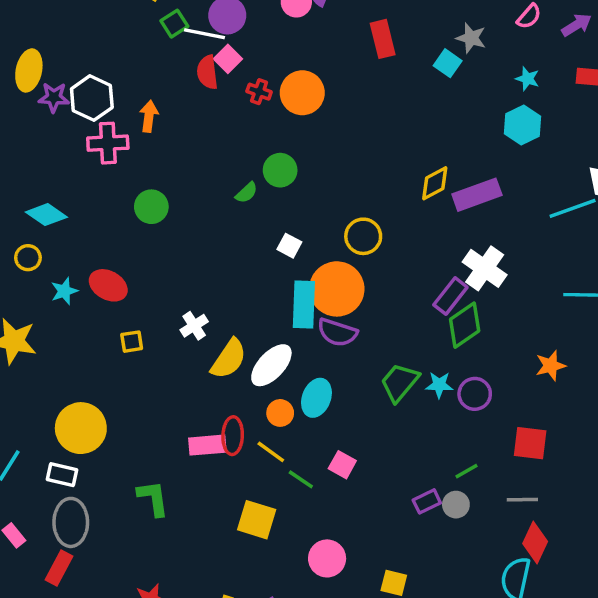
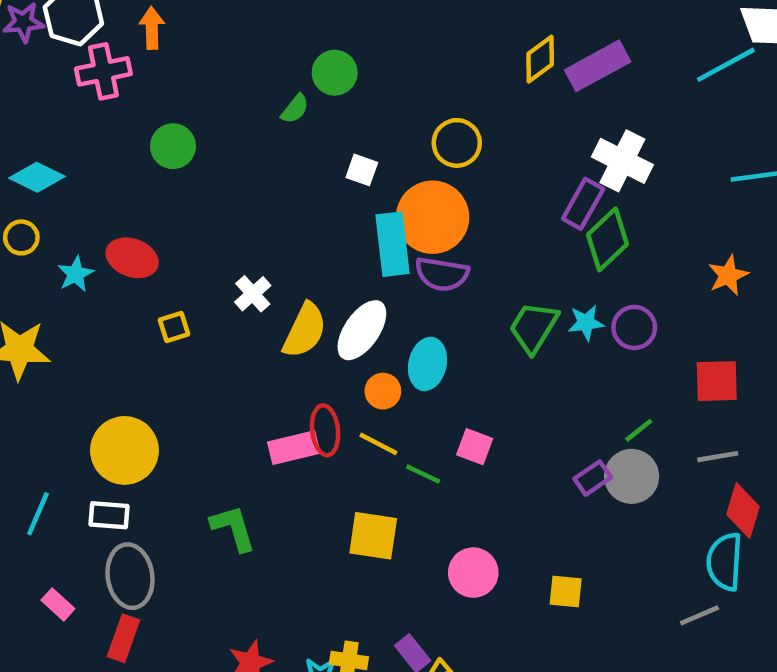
gray circle: (456, 505) -> (632, 476), size x1.5

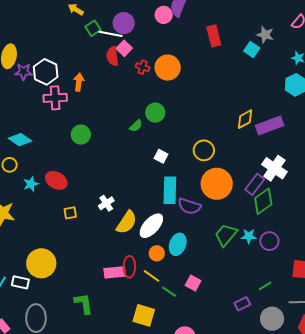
orange circle: (433, 217) -> (217, 184), moved
gray circle: (632, 476) -> (272, 319), moved
white rectangle: (109, 515) -> (20, 282), moved

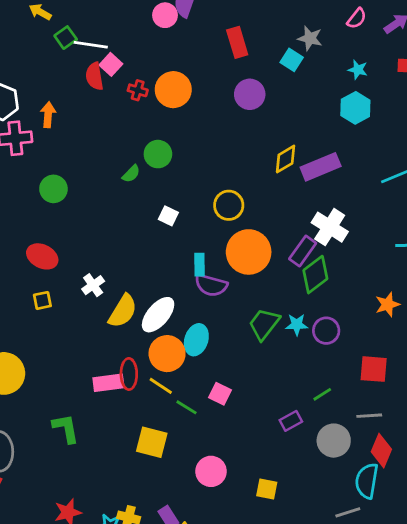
purple circle: (124, 23) -> (250, 94), moved
red ellipse: (56, 180) -> (42, 256), moved
cyan rectangle: (170, 190) -> (199, 265), moved, size x0.6
orange circle: (157, 253) -> (167, 354), size x1.6

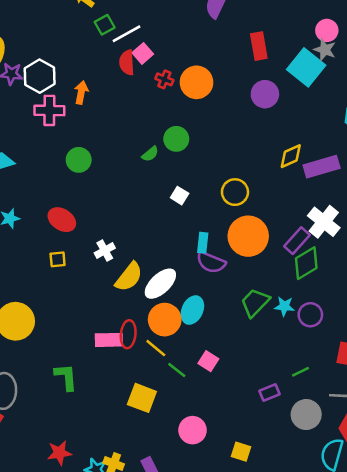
pink circle: (165, 15) -> (327, 30), moved
white line: (91, 45) -> (127, 34), turned -44
cyan square: (292, 60) -> (306, 67), size x1.8

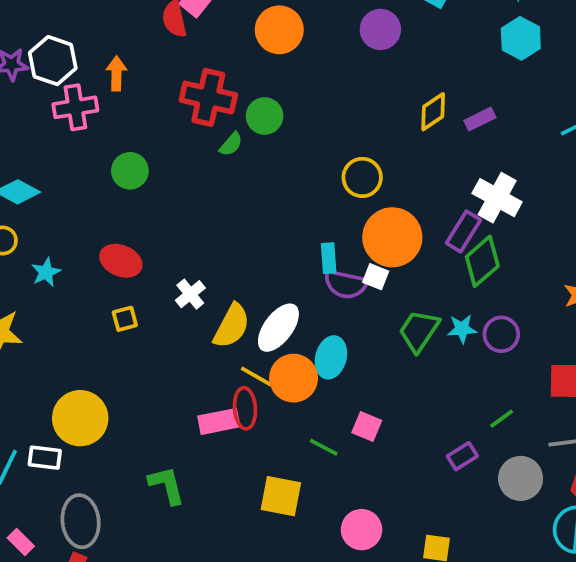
red cross: (164, 79) -> (208, 97), moved, size x2.0
purple rectangle: (322, 167) -> (480, 119), size x0.6
white square: (180, 196) -> (376, 277), moved
yellow line: (156, 348) -> (256, 376), moved

